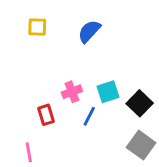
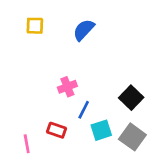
cyan square: (108, 92) -> (101, 130), moved
red rectangle: (46, 115) -> (57, 130), moved, turned -54

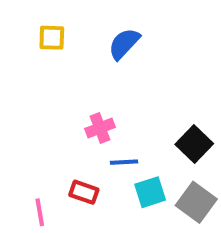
blue line: (84, 110) -> (124, 162), turned 60

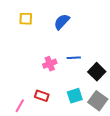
blue line: (124, 162) -> (74, 58), moved
pink line: (40, 212) -> (20, 106), turned 40

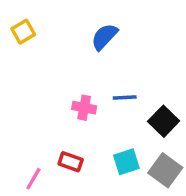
yellow square: (26, 19) -> (23, 32), moved, turned -32
pink cross: (50, 64) -> (84, 108), turned 32

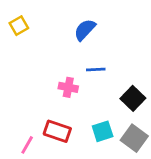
blue line: (125, 98) -> (96, 70), moved
red rectangle: (71, 162) -> (57, 131), size x1.4

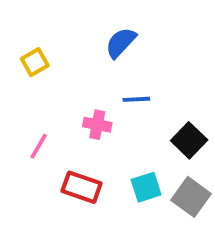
yellow square: (19, 26) -> (35, 62), moved
pink line: (27, 145) -> (39, 146), moved

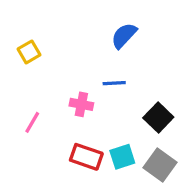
blue semicircle: (121, 43) -> (124, 36), moved
red rectangle: (82, 187) -> (86, 157), moved

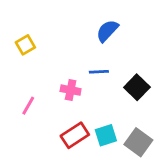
black square: (158, 117) -> (137, 87), moved
red rectangle: (86, 157) -> (75, 135), turned -52

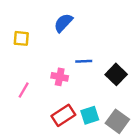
blue semicircle: (107, 31) -> (63, 23), moved
yellow square: (25, 45) -> (21, 38), turned 35

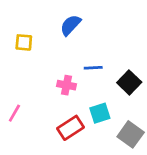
pink line: (24, 90) -> (14, 113), moved
cyan square: (90, 115) -> (100, 113), moved

